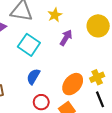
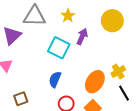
cyan square: (29, 45) -> (59, 48), moved

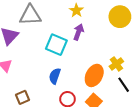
yellow star: (68, 16) -> (76, 11), moved
yellow circle: (112, 21) -> (120, 17), moved

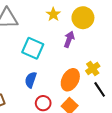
yellow circle: (120, 17) -> (83, 18), moved
purple arrow: (78, 32) -> (69, 39), moved

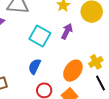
purple arrow: (69, 39) -> (67, 31), moved

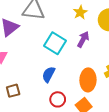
orange ellipse: (73, 71) -> (88, 80), turned -35

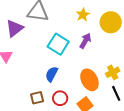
orange ellipse: (88, 80) -> (89, 80), turned -30
brown square: (13, 91) -> (37, 98), moved

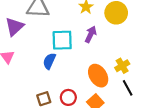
cyan square: (58, 44) -> (62, 40), turned -30
blue semicircle: (52, 74) -> (49, 61), moved

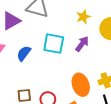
blue semicircle: (49, 61) -> (24, 53), moved

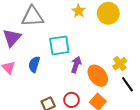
purple arrow: (82, 44) -> (76, 65), moved

